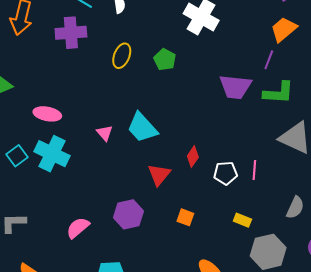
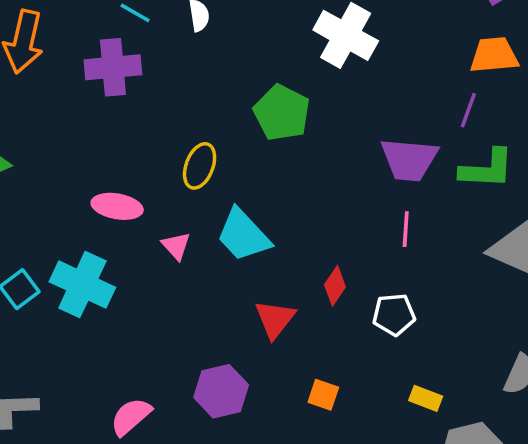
orange trapezoid: (284, 29) -> (494, 55), turned 36
yellow ellipse: (122, 56) -> (200, 166), moved
green pentagon: (165, 60) -> (282, 113), size x1.4
pink ellipse: (47, 114) -> (117, 206), moved
pink line: (254, 170) -> (406, 229), moved

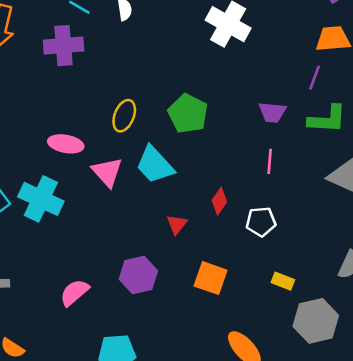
green pentagon: (282, 113) -> (188, 114), moved
purple trapezoid: (409, 160) -> (272, 112), size x0.7
pink triangle: (176, 246) -> (107, 172), size x1.5
red triangle: (275, 319) -> (177, 224), size x0.7
orange square: (323, 395) -> (211, 278), size x1.5

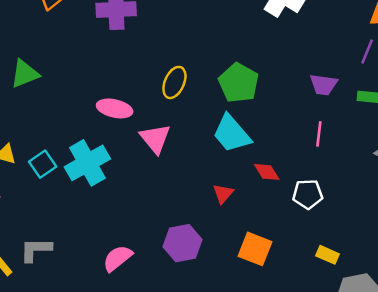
cyan trapezoid: (155, 165) -> (232, 134), moved
cyan cross: (41, 199) -> (87, 163), turned 33
red diamond: (219, 201) -> (267, 172), turned -68

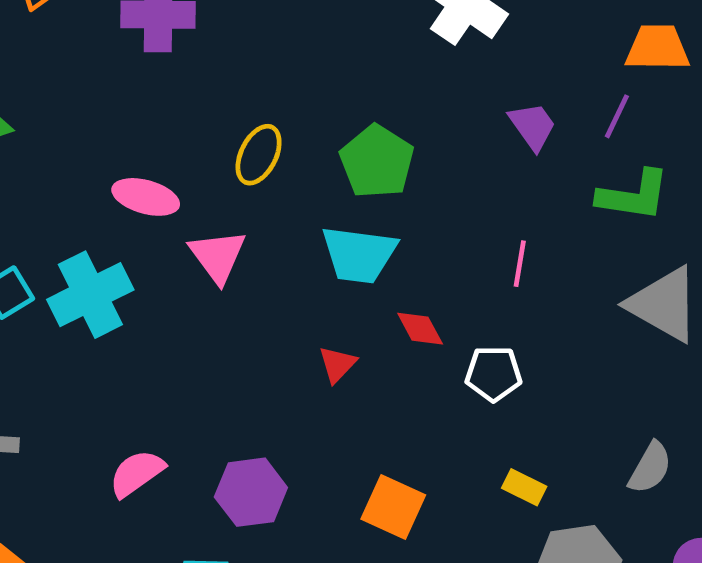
purple trapezoid: (323, 85) -> (533, 126), moved, turned -136
cyan trapezoid: (232, 134) -> (359, 255), turned -45
purple hexagon: (182, 243) -> (251, 492), moved
orange square: (255, 249) -> (393, 507), moved

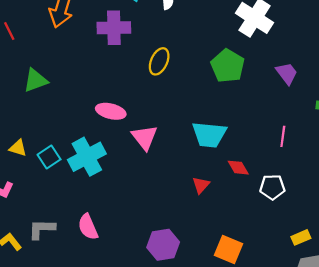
yellow ellipse: (259, 155) -> (159, 61), moved
green pentagon: (377, 162) -> (228, 66), moved
pink semicircle: (137, 473) -> (88, 227), moved, turned -76
yellow rectangle: (524, 487) -> (301, 237), moved, turned -48

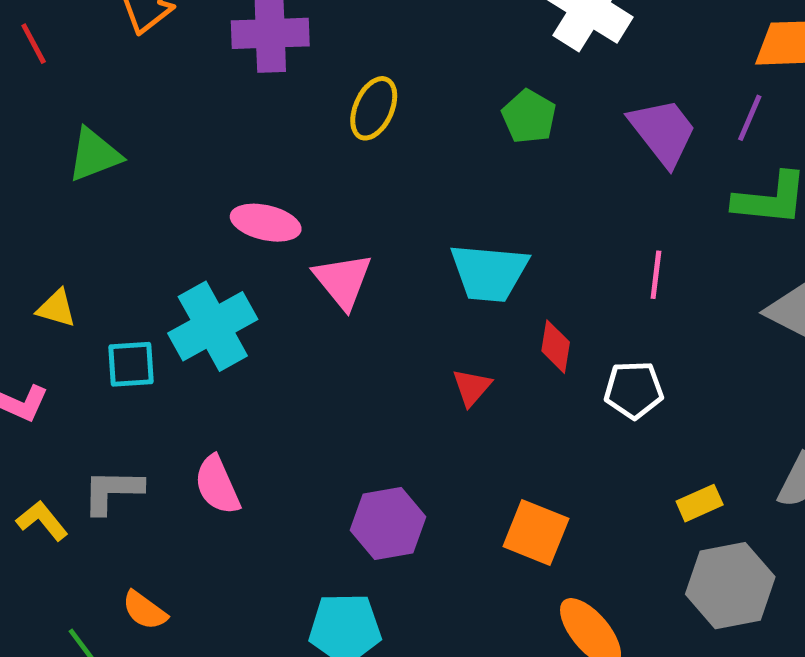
green pentagon: (228, 66) -> (529, 117), size x0.7
purple trapezoid: (287, 73) -> (663, 132), size x1.4
cyan square: (49, 157) -> (131, 364), moved, turned 30
red diamond: (238, 168) -> (556, 347), turned 40

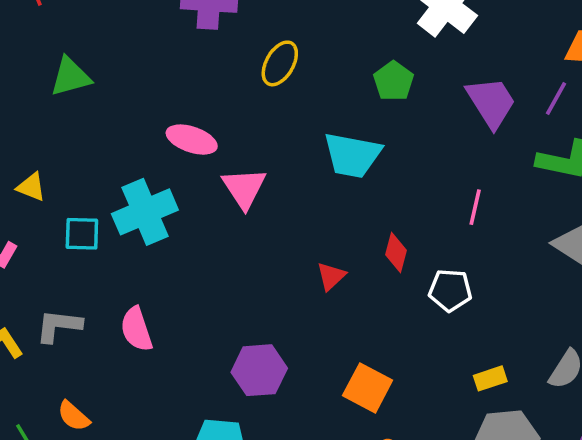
cyan trapezoid: (489, 273) -> (352, 155), moved

